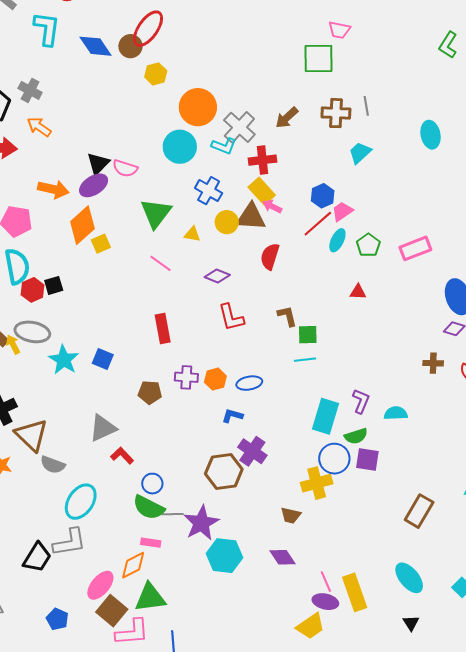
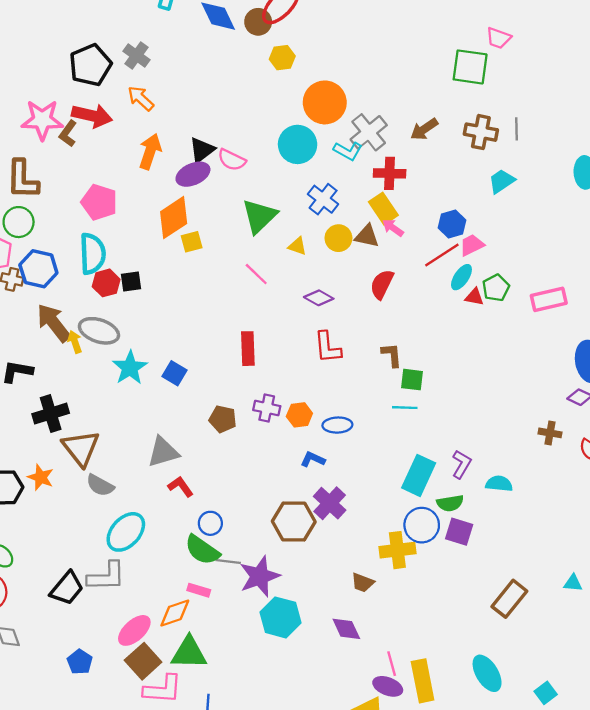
orange arrow: (53, 189) -> (150, 151), moved, turned -92
brown triangle: (251, 217) -> (367, 236), size x0.7
red triangle: (358, 292) -> (474, 297), moved

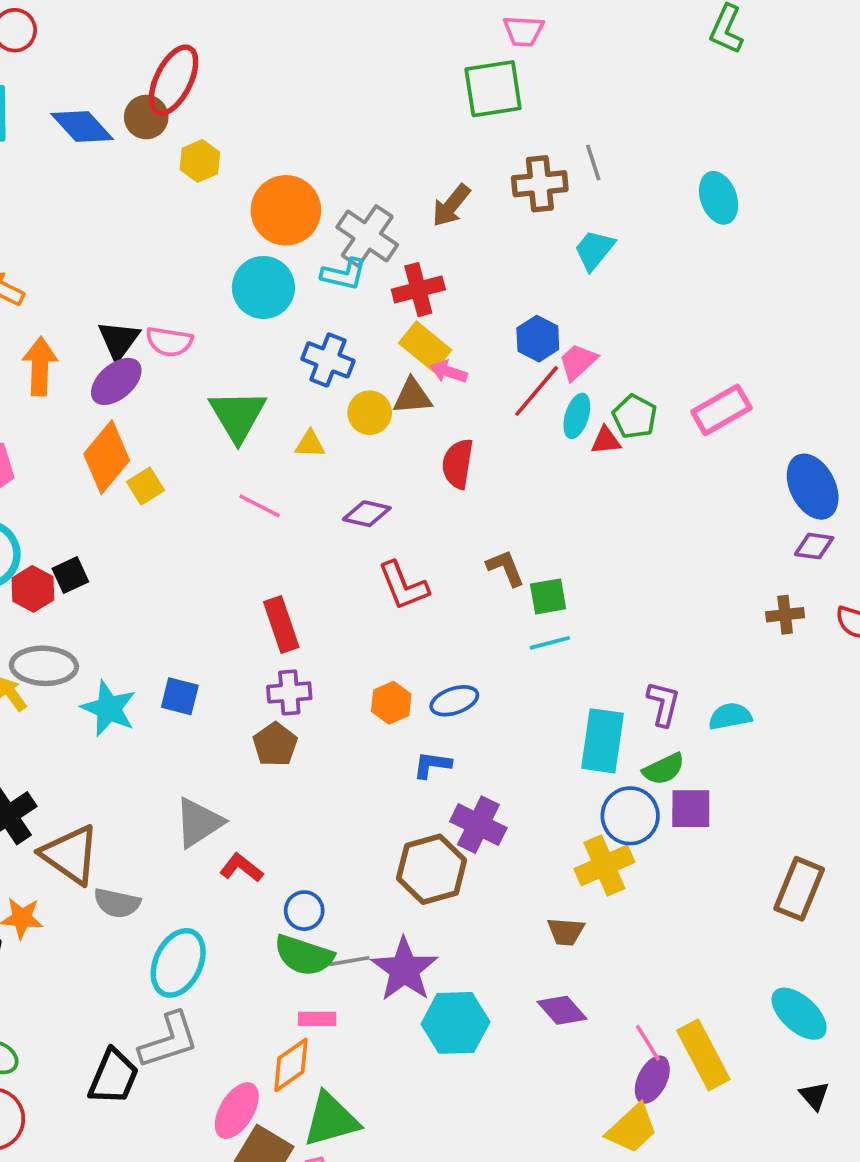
purple cross: (267, 408) -> (289, 692), moved
brown pentagon: (223, 419) -> (275, 744), turned -30
purple ellipse: (388, 686) -> (652, 1080), turned -68

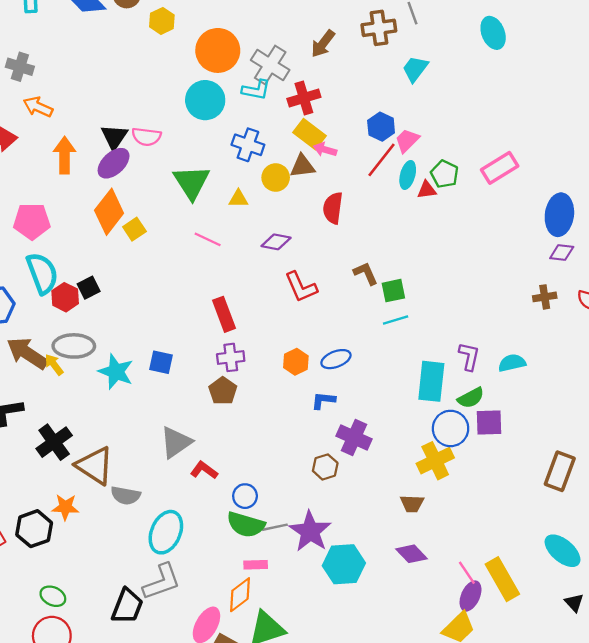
blue ellipse: (813, 487) -> (559, 215), turned 36
brown hexagon: (432, 869) -> (325, 467), size x0.6

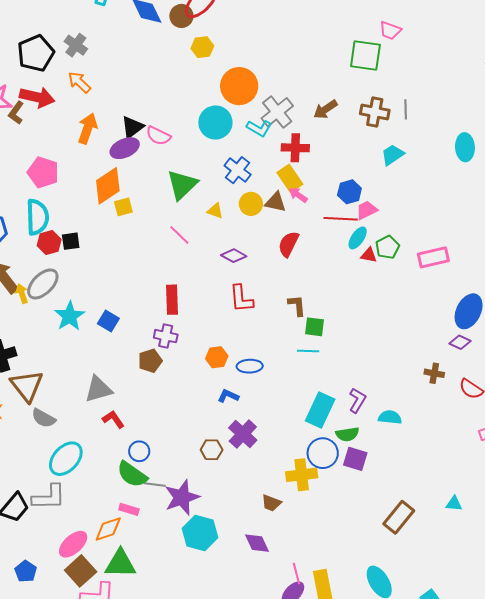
red line: (381, 160) -> (341, 219), turned 36
gray ellipse: (74, 346) -> (43, 284), turned -64

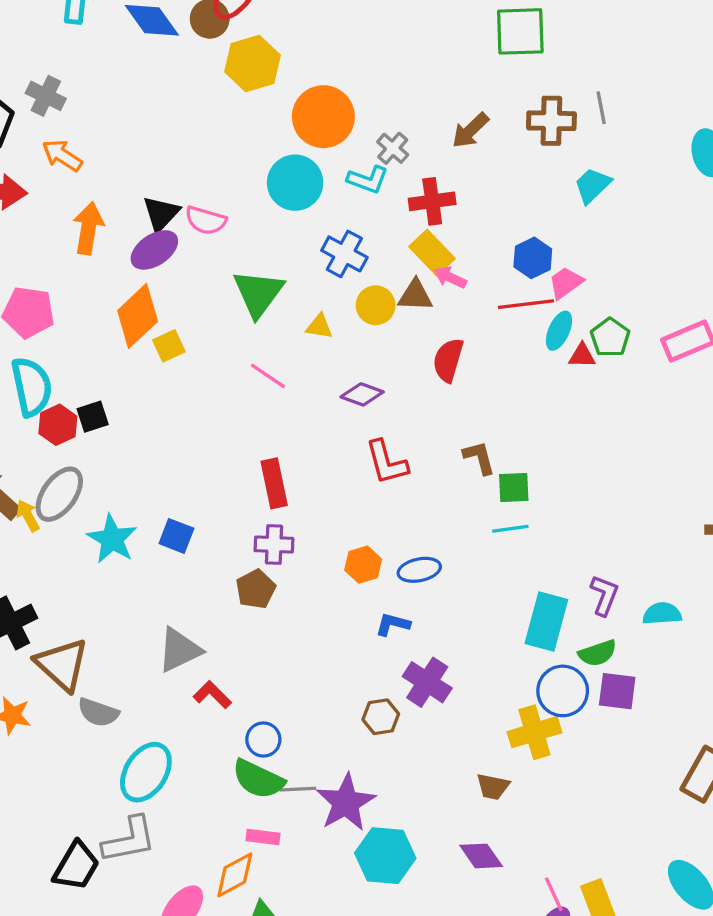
yellow hexagon: (202, 47) -> (253, 64), size x1.5
gray cross: (277, 112) -> (393, 148), size x0.6

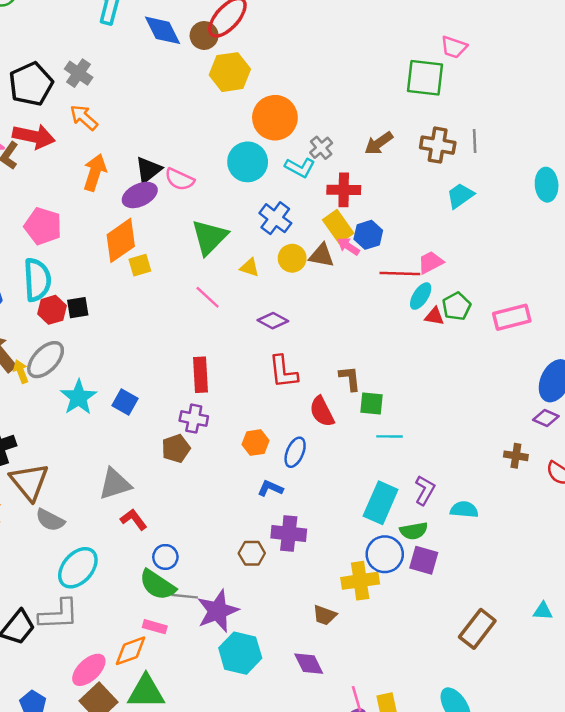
blue hexagon: (533, 258) -> (368, 235), moved
red semicircle: (448, 360) -> (322, 412), moved, turned -52
cyan line: (510, 529) -> (389, 436), moved
blue ellipse: (419, 570) -> (295, 452), turned -64
purple cross: (427, 682) -> (289, 533), turned -36

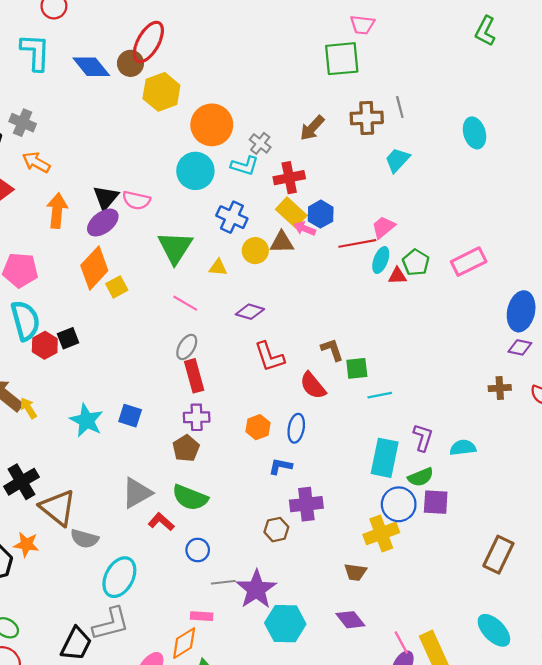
gray ellipse: (46, 360) -> (187, 347), moved, size x0.7
green semicircle: (157, 585) -> (190, 498), moved

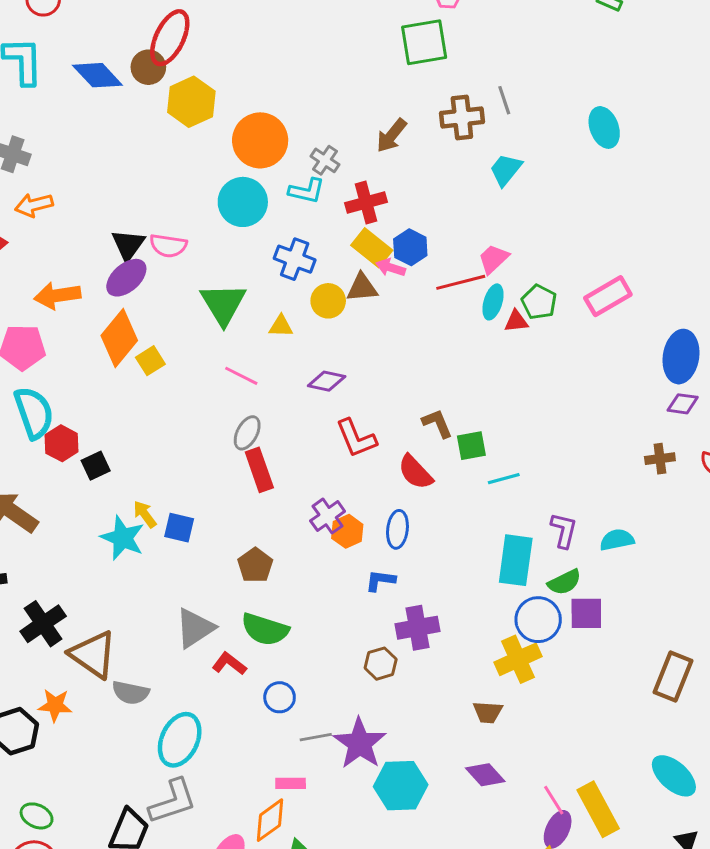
orange arrow: (36, 162) -> (34, 205), turned -40
orange arrow: (57, 211) -> (57, 295), moved, turned -100
black square: (68, 338) -> (96, 466), moved
yellow arrow: (28, 408) -> (145, 514), moved
purple cross: (197, 417) -> (328, 516), moved, turned -30

